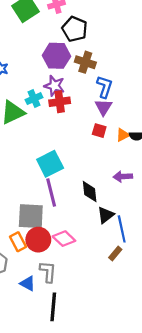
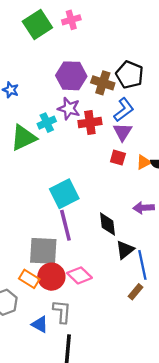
black pentagon: (75, 29) -> (130, 75), moved
blue L-shape: (105, 87) -> (124, 110), turned 35
red cross: (60, 102) -> (90, 123), moved
orange rectangle: (18, 242) -> (29, 279), turned -30

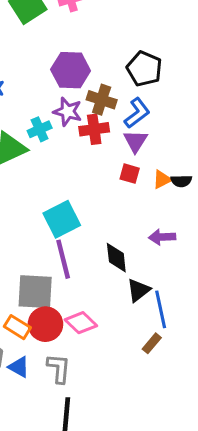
brown cross: (103, 83) -> (102, 100), moved
blue triangle: (40, 324) -> (19, 367), moved

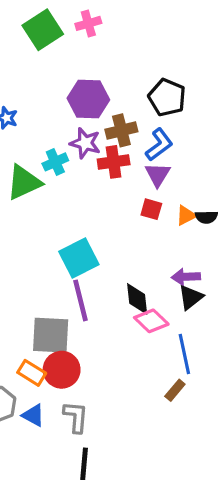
brown cross: (102, 100) -> (121, 130), turned -32
black triangle: (138, 290) -> (191, 297), moved
pink diamond: (81, 323) -> (151, 321), moved

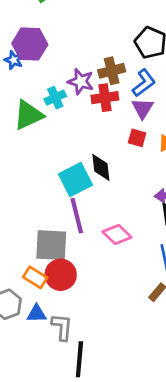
purple hexagon: (88, 99) -> (30, 44), moved
black diamond: (137, 299) -> (101, 167), moved
pink diamond: (151, 321) -> (117, 234), moved
blue triangle: (33, 415) -> (36, 314), turned -30
gray L-shape: (76, 417) -> (62, 327), moved

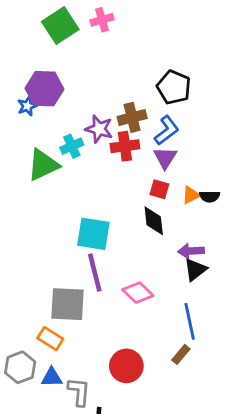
blue star: (14, 60) -> (27, 106), turned 30
black diamond: (101, 167) -> (154, 221), moved
cyan square: (75, 179) -> (93, 234), turned 36
red circle: (61, 275) -> (126, 366), moved

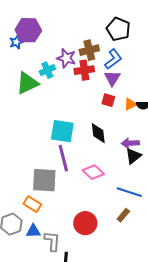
black diamond: (154, 221) -> (98, 133), moved
blue line: (190, 321) -> (129, 192), turned -60

